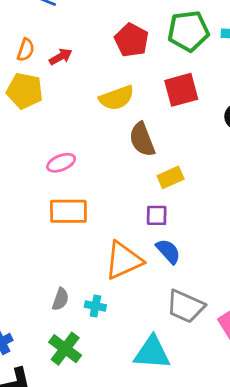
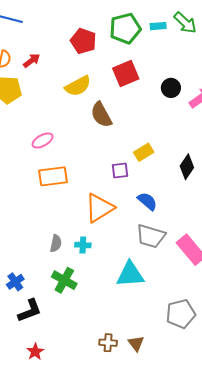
yellow rectangle: (171, 177) -> (144, 152), moved
blue semicircle: (168, 251) -> (147, 201), moved

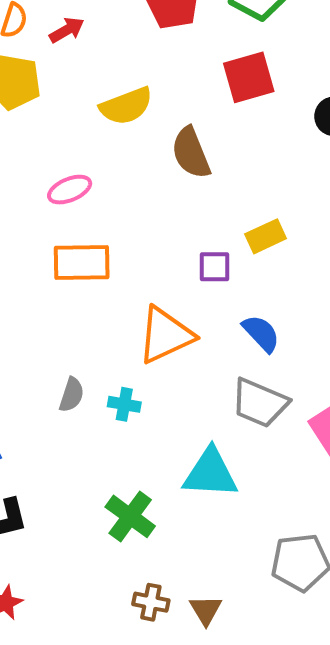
yellow semicircle: (78, 86) -> (126, 106), moved
green cross: (64, 280) -> (130, 516), moved

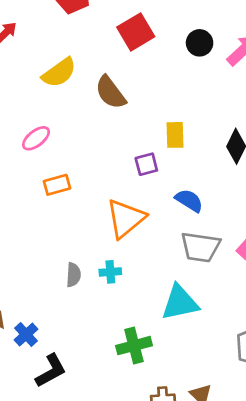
yellow rectangle: (266, 236) -> (175, 135), turned -52
orange rectangle: (82, 262) -> (57, 185), size x0.7
green cross: (130, 516) -> (134, 346), turned -36

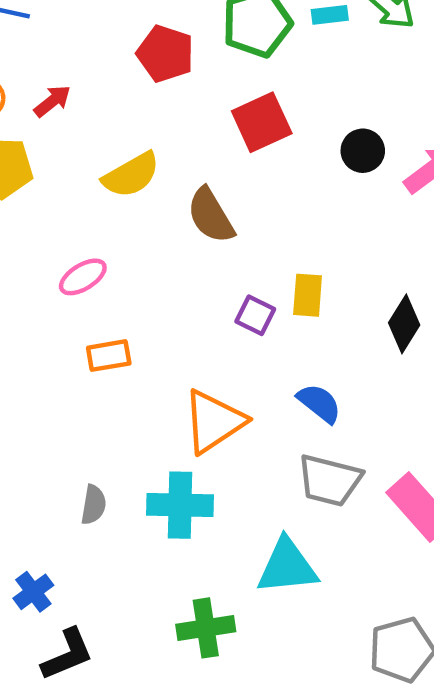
purple square: (146, 164) -> (255, 315), moved, turned 35
cyan cross: (110, 272) -> (180, 505), size x1.8
gray semicircle: (73, 275) -> (94, 505), moved

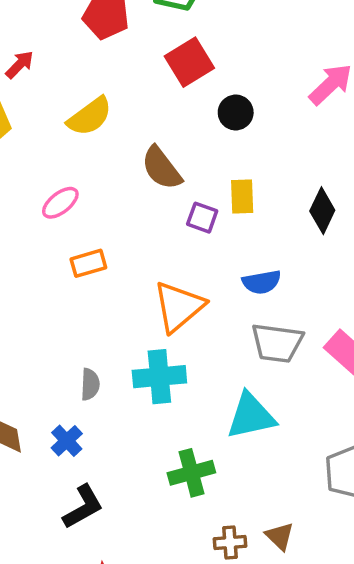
black circle: (363, 151) -> (236, 112), moved
brown semicircle: (211, 216) -> (161, 168), moved
blue semicircle: (319, 403) -> (262, 282), turned 138
blue cross: (33, 592) -> (67, 441), moved

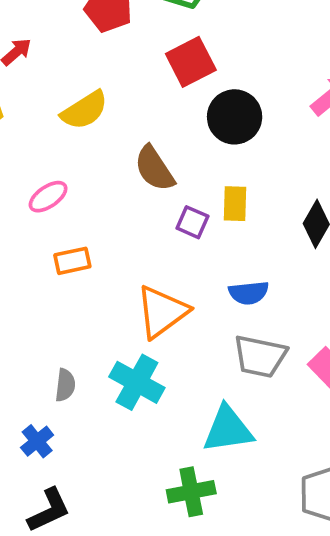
black circle: (236, 112) -> (235, 117), size x1.5
cyan cross: (159, 377) -> (137, 382), turned 30
green cross: (191, 473) -> (191, 492), moved

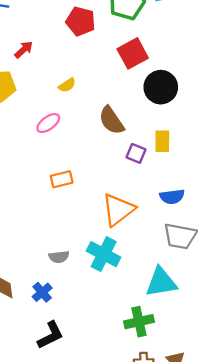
yellow semicircle: (84, 110) -> (67, 85), size x0.6
pink ellipse: (48, 197) -> (48, 123), moved
gray semicircle: (65, 385) -> (59, 257), turned 78

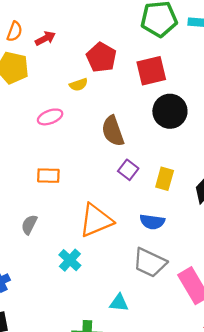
red pentagon: (81, 21) -> (101, 57), moved
yellow rectangle: (162, 141) -> (165, 179), moved
cyan cross: (104, 254) -> (70, 260), size x0.7
gray semicircle: (59, 257) -> (29, 225), moved, turned 108
cyan triangle: (161, 282) -> (119, 303), size x0.6

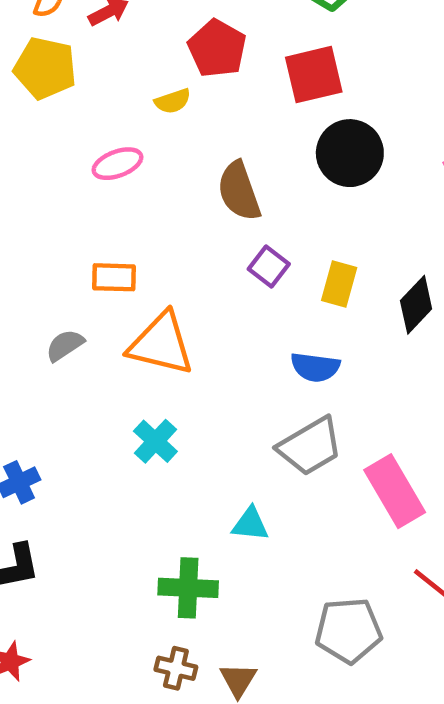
orange triangle: (96, 220) -> (161, 344), moved, turned 36
gray semicircle: (29, 225) -> (65, 345), moved, turned 30
gray trapezoid: (150, 263) -> (310, 446), turned -56

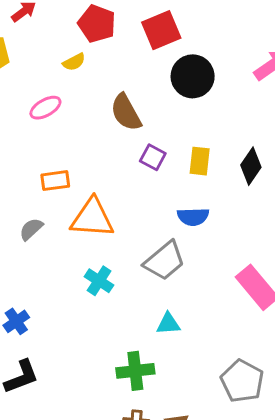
gray trapezoid: (310, 446) -> (164, 261), moved
gray pentagon: (348, 630) -> (242, 381), turned -30

